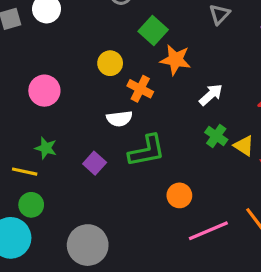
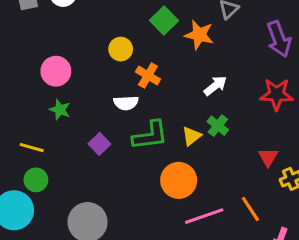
orange star: (175, 60) -> (199, 35), moved
yellow triangle: (244, 146) -> (192, 136), moved, turned 45
green star: (46, 148) -> (60, 110), moved
orange circle: (179, 195) -> (179, 180), size x1.5

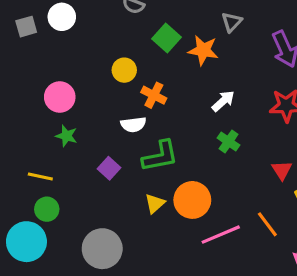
yellow triangle: (192, 136) -> (155, 204), moved

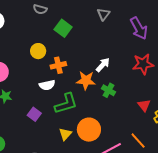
orange star: (203, 50) -> (86, 80), moved
orange cross: (154, 95) -> (58, 65), turned -35

